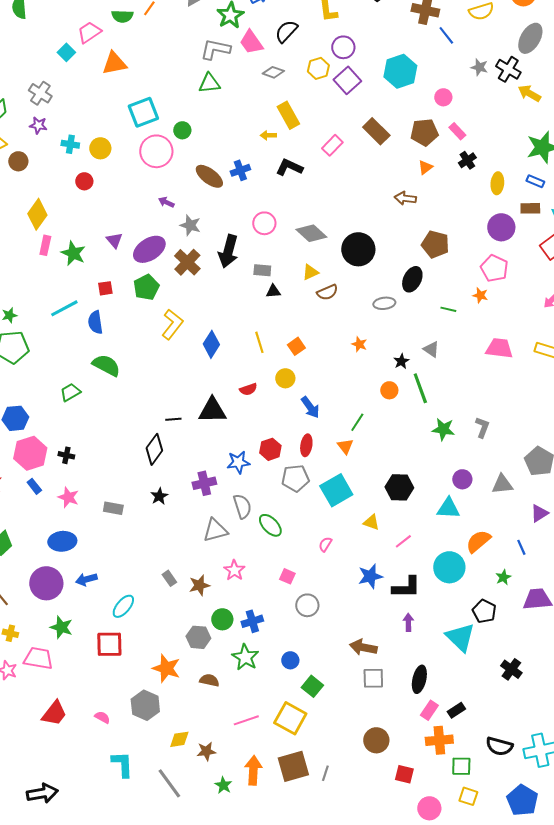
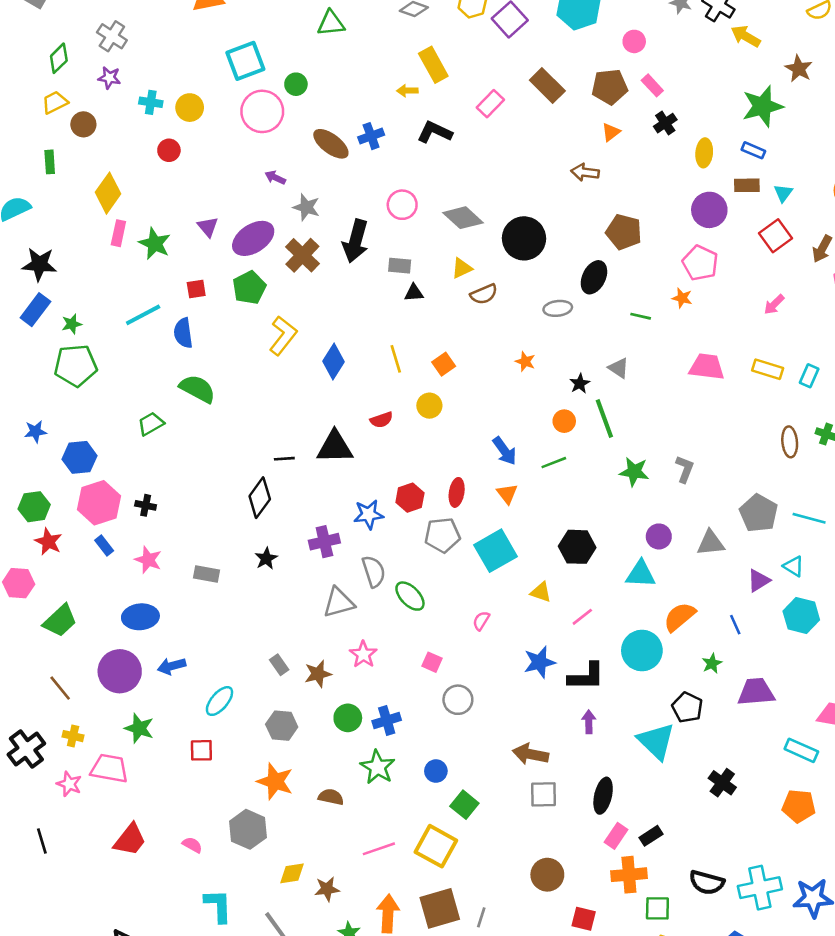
blue arrow: (310, 407) -> (505, 451), moved
green line: (357, 422) -> (554, 463), moved, turned 36
gray hexagon: (198, 637) -> (282, 726), moved
red square: (109, 644) -> (201, 750), size x0.7

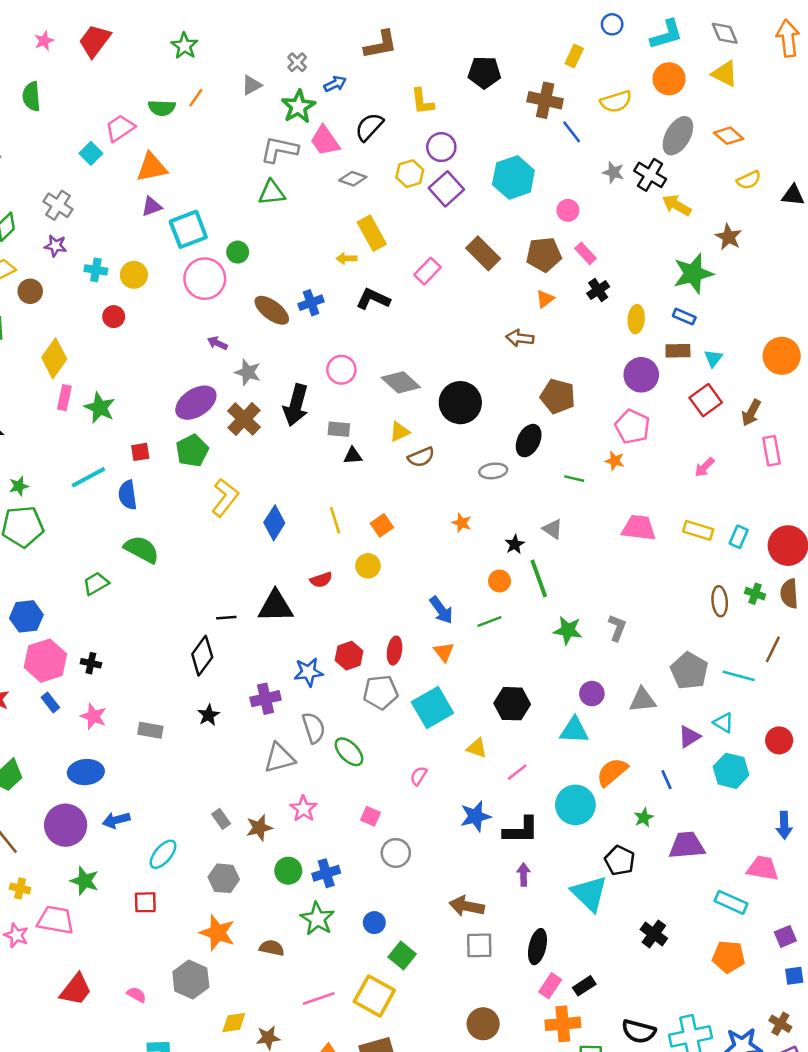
purple triangle: (208, 227) -> (152, 207), moved, turned 50

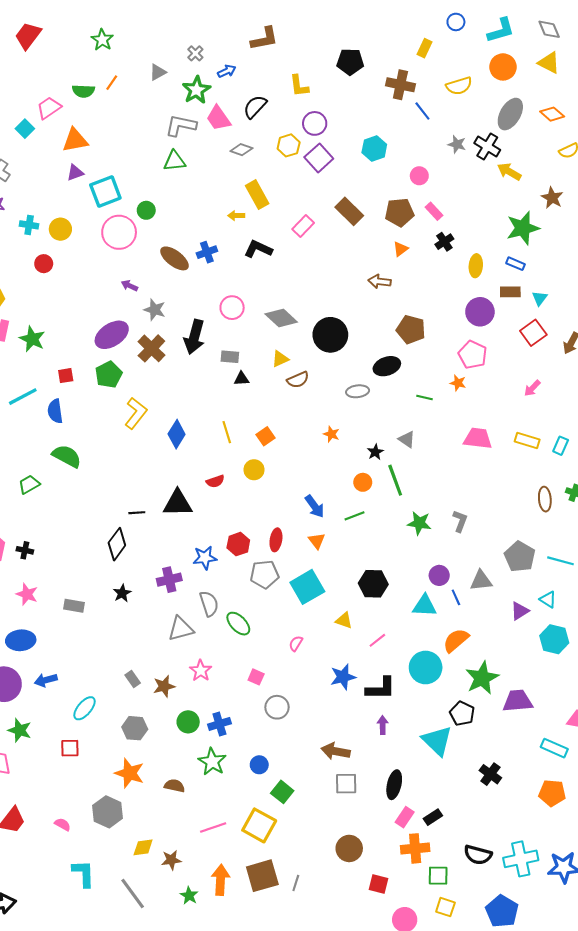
cyan hexagon: (513, 177) -> (374, 149), size x0.7
black ellipse: (529, 441) -> (387, 366), turned 45
blue line: (667, 780) -> (456, 597), moved
green star: (644, 818) -> (482, 678), size x2.0

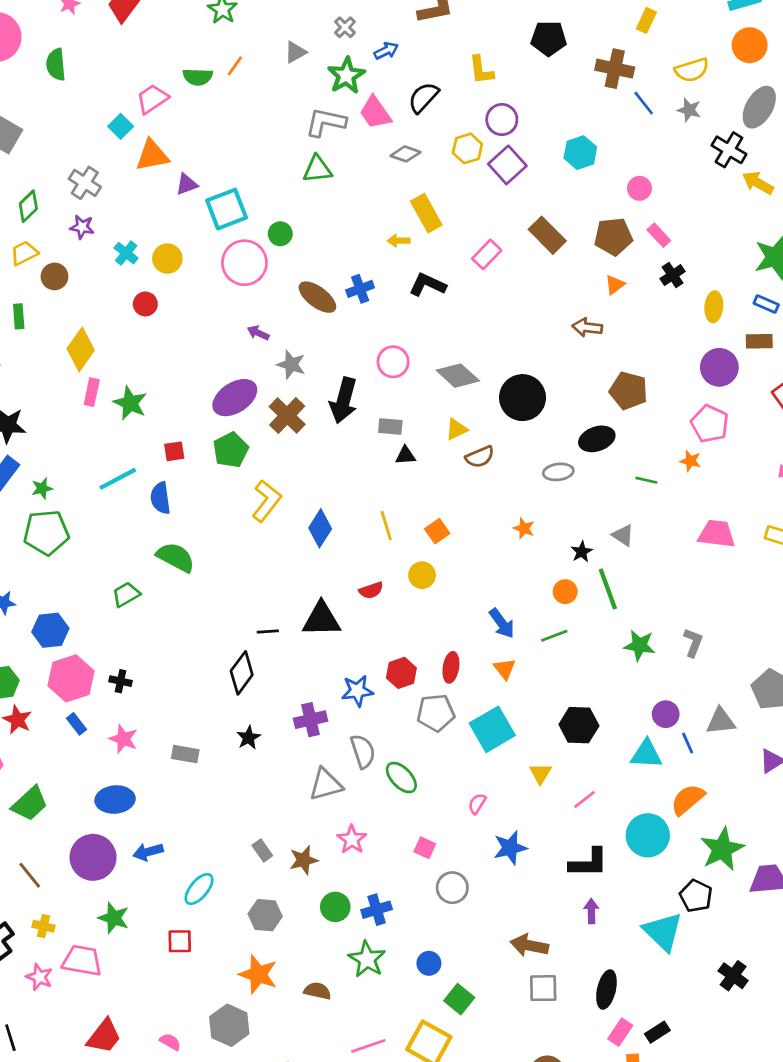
orange triangle: (75, 140) -> (152, 155), moved
gray star: (457, 144) -> (689, 110), moved
cyan cross: (29, 225) -> (126, 253), turned 30
yellow triangle: (344, 620) -> (540, 773), turned 42
blue star: (343, 677) -> (510, 848), moved

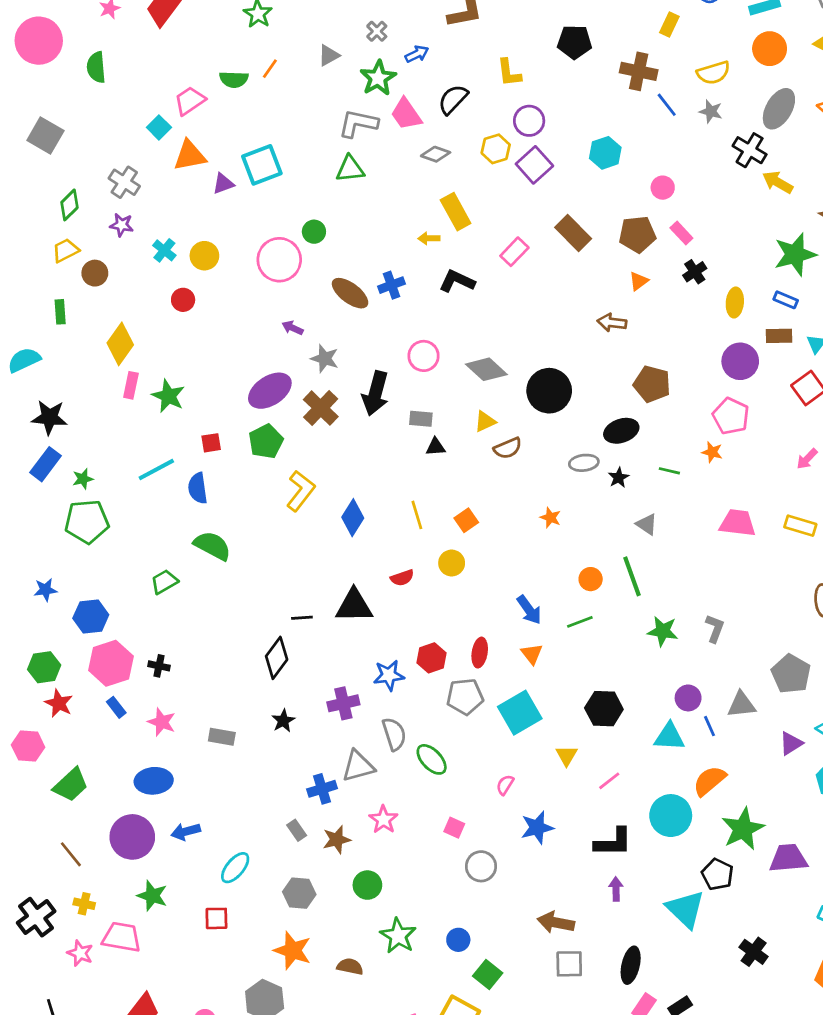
cyan square: (227, 209) -> (262, 165), moved
black star: (582, 552) -> (619, 478), moved
blue cross: (377, 910) -> (322, 789), moved

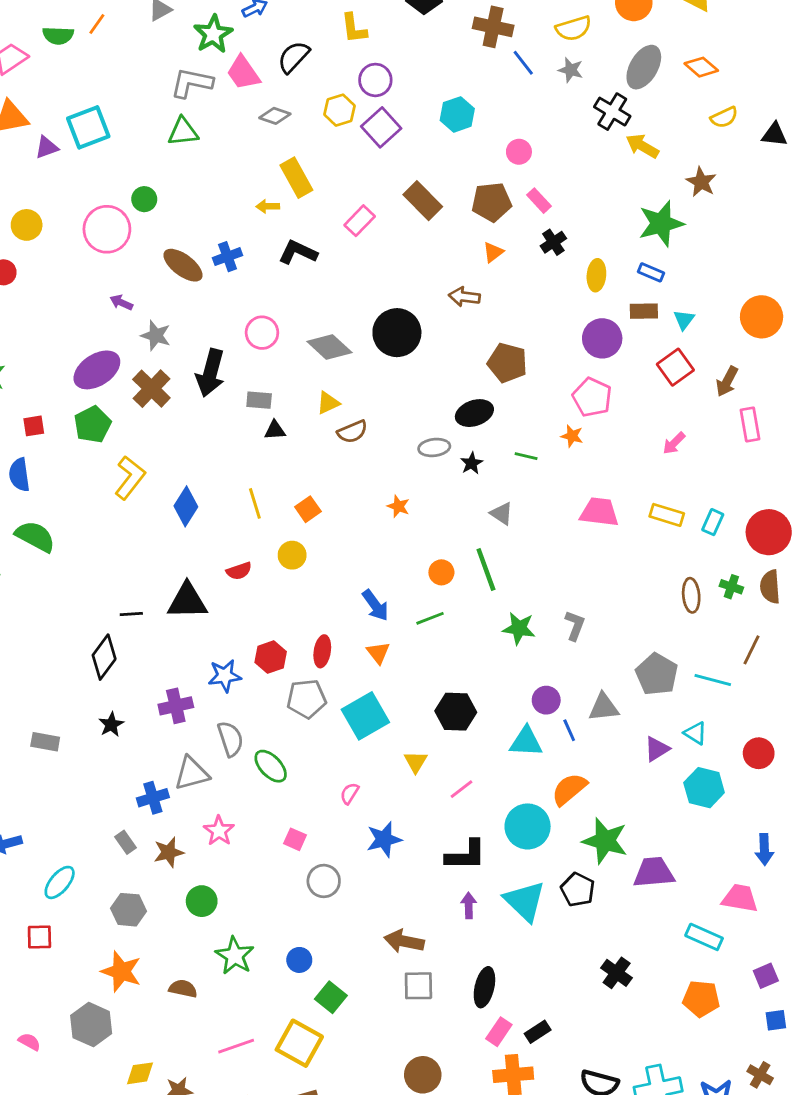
black circle: (549, 391) -> (397, 333), moved
green star: (743, 829) -> (605, 841), turned -30
cyan triangle: (685, 909) -> (525, 901), moved

